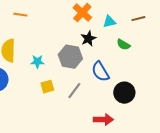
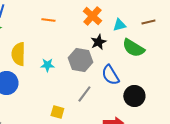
orange line: (20, 15) -> (48, 20), moved
green semicircle: (123, 45) -> (133, 48), size x1.6
yellow square: (47, 87) -> (57, 112), moved, turned 32

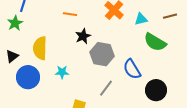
black star: (98, 42) -> (83, 36), moved
cyan star: (47, 65) -> (62, 72), moved

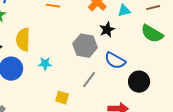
black star: (83, 36) -> (107, 30), moved
green semicircle: (155, 42) -> (152, 34), moved
blue semicircle: (132, 69) -> (115, 61), turned -30

